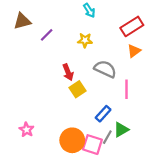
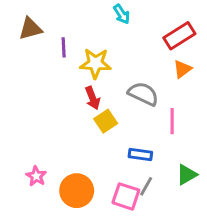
purple line: (47, 35) -> (64, 47), turned -48
yellow star: (85, 40) -> (95, 63), moved, size x1.5
blue rectangle: (103, 114) -> (140, 154), turned 56
green triangle: (121, 130) -> (187, 175), moved
orange circle: (72, 140) -> (77, 191), moved

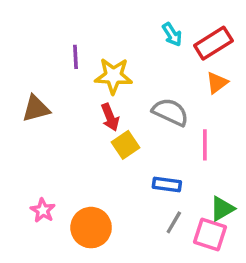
cyan arrow: (122, 14) -> (172, 34), moved
brown triangle: (30, 29) -> (36, 109), moved
pink square: (126, 196) -> (210, 234), moved

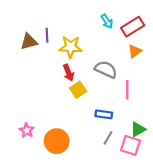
brown triangle: (36, 109) -> (29, 42), moved

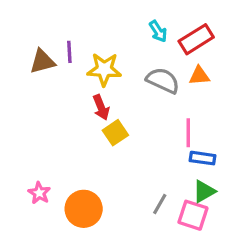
orange triangle: (135, 51) -> (199, 76), turned 32
gray semicircle: (106, 69) -> (163, 80), moved
blue rectangle: (104, 114) -> (202, 158), moved

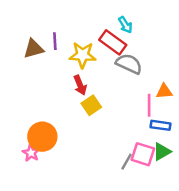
red rectangle: (196, 39) -> (113, 42), moved, turned 68
orange triangle: (199, 76) -> (164, 91), moved
orange circle: (84, 209) -> (42, 137), moved
pink square: (193, 215) -> (143, 154), moved

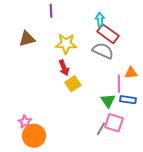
cyan arrow: (125, 25) -> (100, 20), turned -152
purple line: (55, 41) -> (51, 11), moved
red rectangle: (113, 42) -> (108, 34), moved
orange circle: (42, 137) -> (34, 136), moved
green triangle: (162, 152) -> (108, 101), moved, turned -35

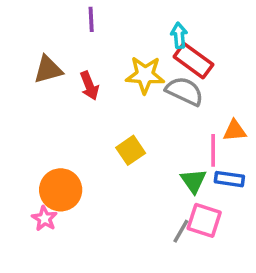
yellow star: (66, 44) -> (145, 75), moved
red arrow: (64, 68) -> (89, 86), moved
orange circle: (34, 136) -> (61, 190), moved

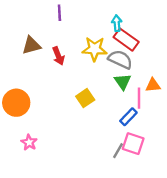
blue rectangle: (229, 179) -> (128, 117), moved, turned -54
green triangle: (193, 181) -> (123, 82), moved
orange circle: (61, 190) -> (16, 103), moved

